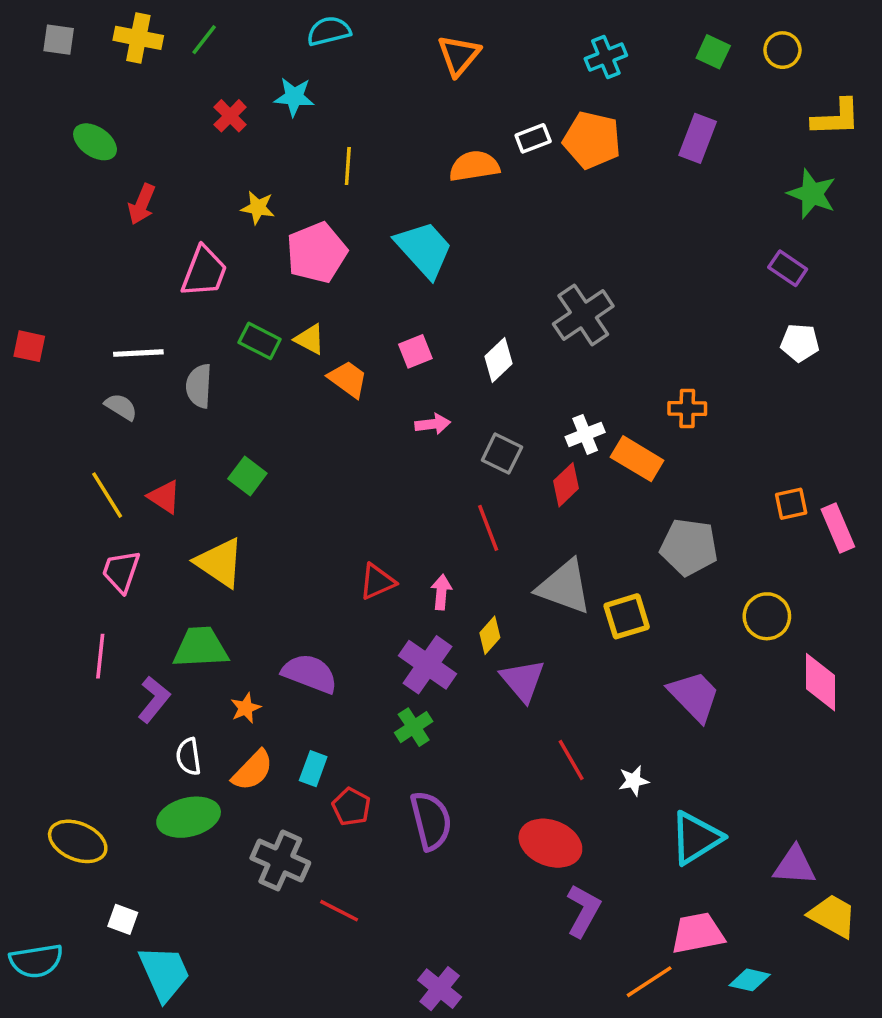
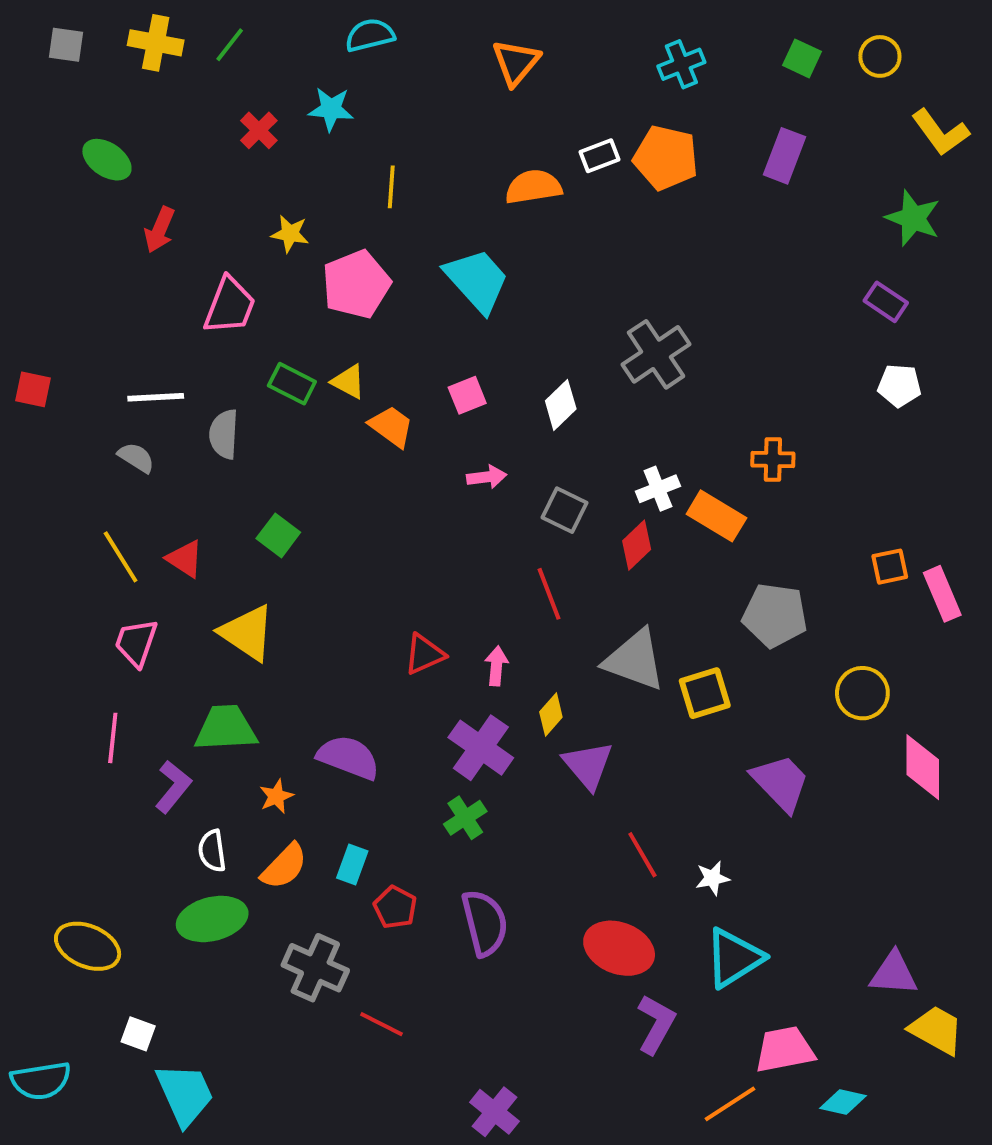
yellow L-shape: (836, 118) -> (940, 132), turned 56
cyan triangle: (696, 838) -> (734, 958), moved

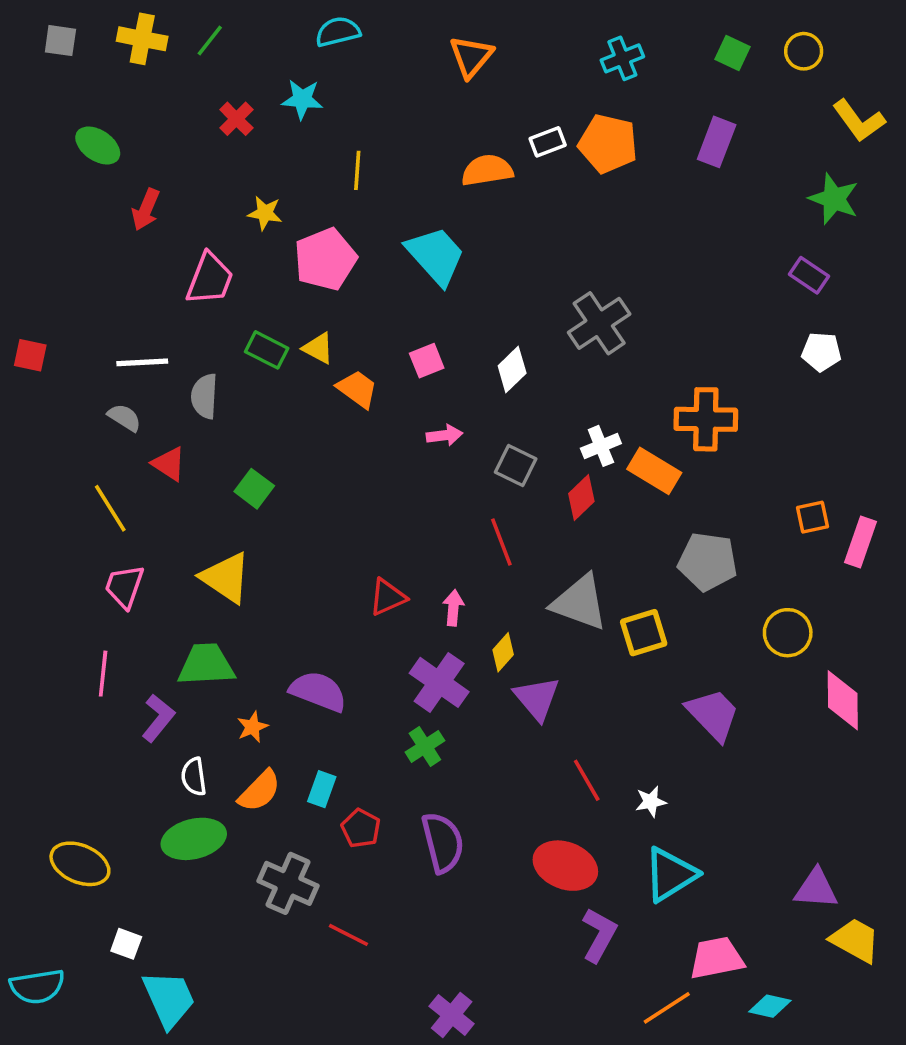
orange cross: (773, 459) -> (706, 419), size x1.6
red triangle: (185, 559) -> (169, 464), moved
pink rectangle: (942, 594) -> (861, 542), turned 42

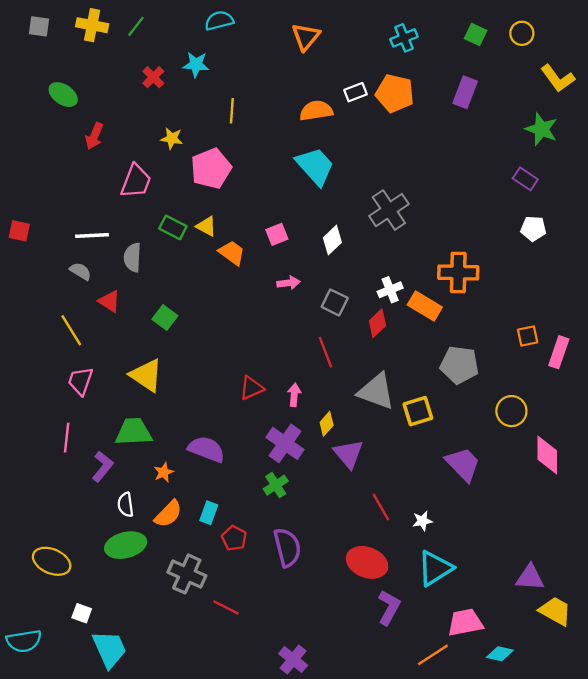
cyan trapezoid: (436, 256) -> (315, 166), moved

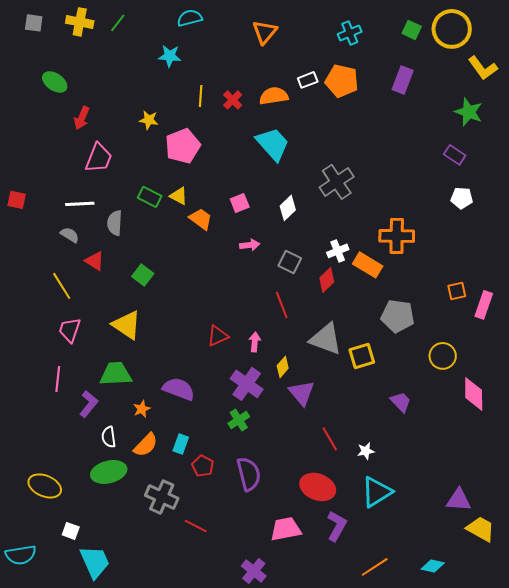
yellow circle: (522, 33) -> (452, 29), size x1.8
red cross: (153, 77) -> (233, 100), moved
pink trapezoid: (136, 181) -> (99, 158), moved
purple trapezoid: (463, 464) -> (401, 402), size x0.7
pink trapezoid: (465, 623) -> (286, 529), moved

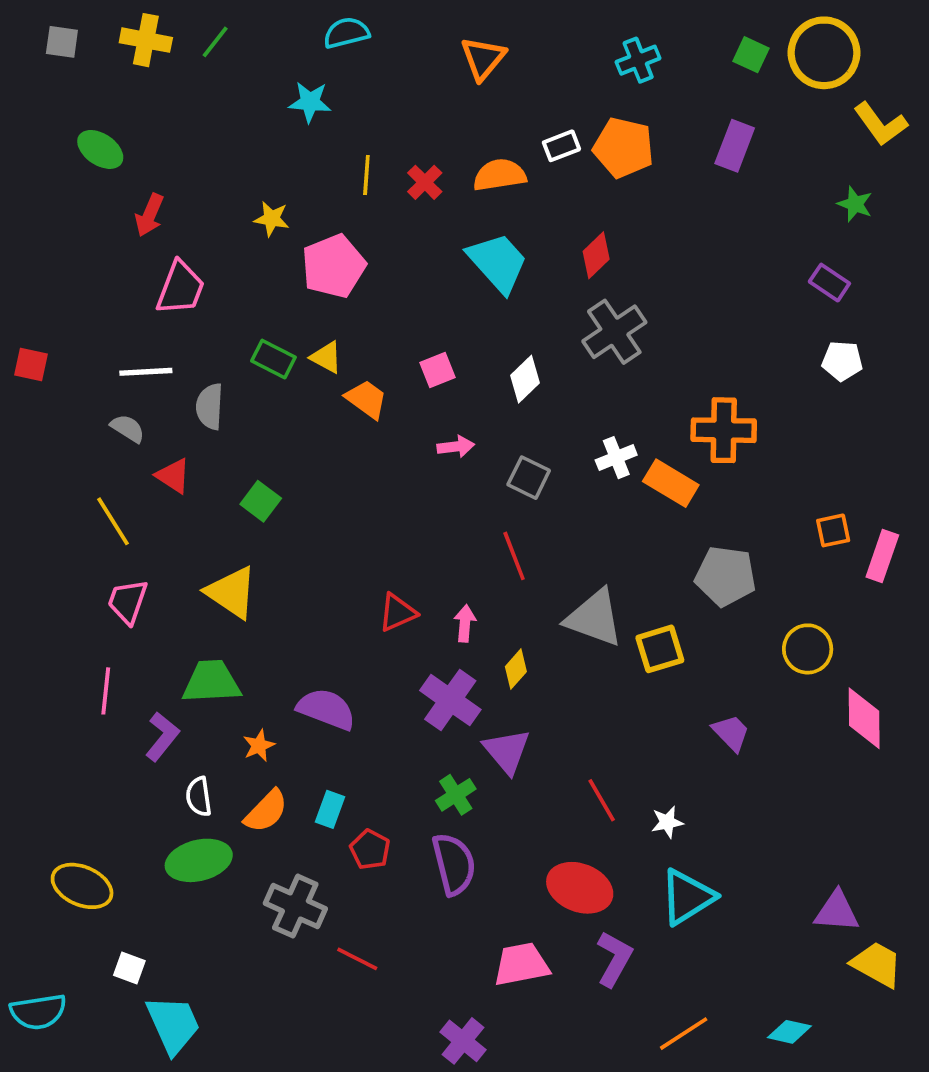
green star: (469, 112) -> (855, 204), size x0.7
red diamond: (327, 280) -> (596, 255), moved
purple triangle: (302, 393) -> (507, 751), moved
green cross: (239, 420) -> (456, 795), moved

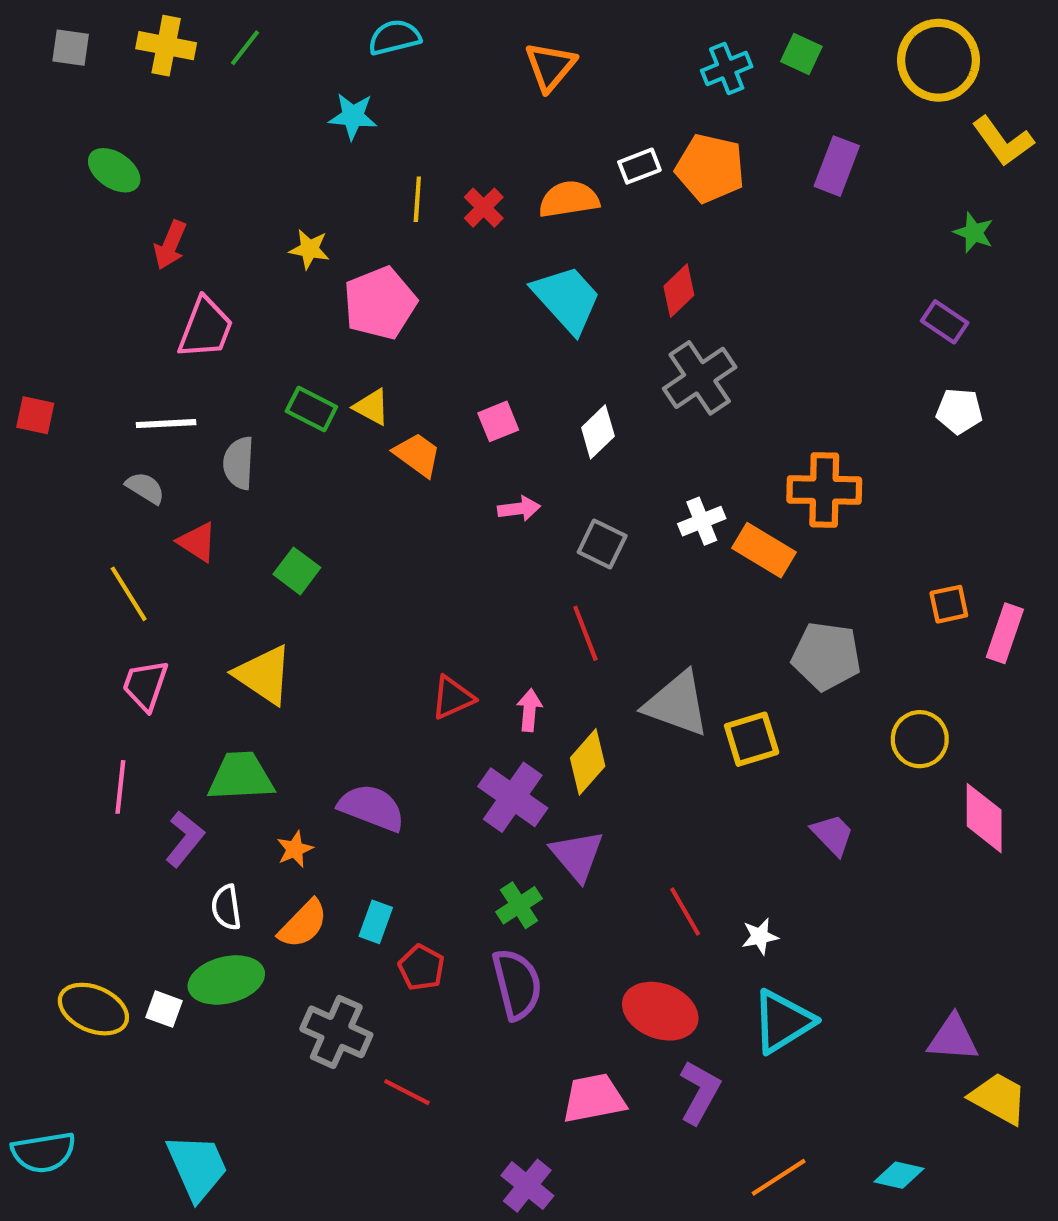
green square: (751, 55) -> (801, 54), moved
yellow diamond: (516, 669) -> (588, 762), size x1.4
white square: (129, 968) -> (164, 1009), moved

